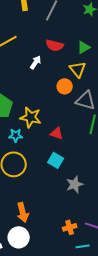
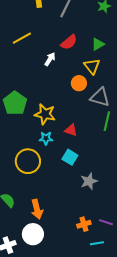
red semicircle: (55, 45) -> (69, 42), turned -54
cyan star: (16, 135) -> (46, 138), moved

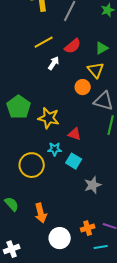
yellow line: (22, 38) -> (44, 42), moved
cyan star: (46, 138) -> (55, 149), moved
white circle: (33, 234) -> (60, 238), moved

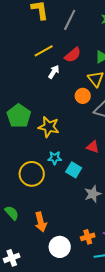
red triangle: (75, 134) -> (93, 147), moved

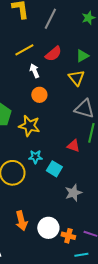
white arrow: (54, 72) -> (34, 71), turned -56
orange circle: (83, 96) -> (39, 95), moved
orange cross: (88, 237) -> (68, 236), turned 32
white circle: (60, 247) -> (48, 228), moved

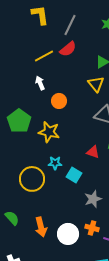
red semicircle: (53, 54) -> (68, 49), moved
white arrow: (34, 71) -> (40, 83), moved
orange cross: (68, 236) -> (92, 228), moved

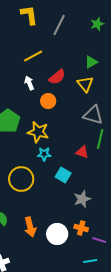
red semicircle: (68, 49) -> (57, 77), moved
cyan star: (55, 163) -> (44, 154), moved

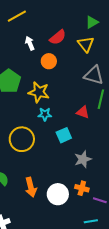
yellow line: (33, 56) -> (17, 16), moved
cyan square: (63, 175) -> (64, 135), turned 35

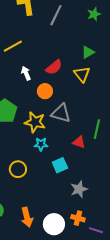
gray triangle: (94, 75) -> (61, 113), moved
yellow circle: (22, 139) -> (18, 169), size x0.7

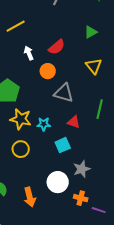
yellow triangle: (82, 74) -> (94, 66), moved
yellow star: (35, 122) -> (21, 119), moved
red triangle: (79, 142) -> (74, 122), moved
white circle: (54, 224) -> (58, 182), moved

